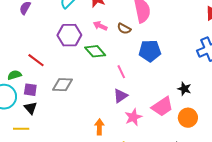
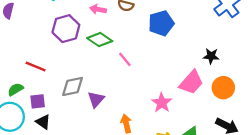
pink line: (121, 72) -> (125, 59), moved
purple triangle: (120, 96) -> (96, 99), moved

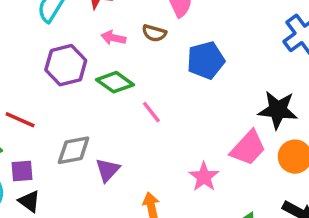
black star: (211, 56) -> (278, 110), size x1.6

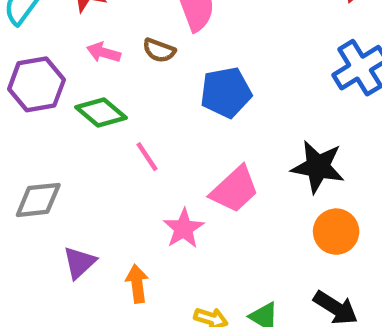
pink trapezoid: (248, 148) -> (235, 189), moved
purple triangle: (108, 170) -> (79, 263), moved
pink star: (204, 177) -> (184, 228), moved

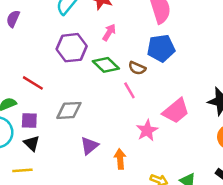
brown semicircle: (159, 50) -> (137, 68), moved
pink arrow: (104, 52) -> (109, 32), turned 102
blue pentagon: (226, 92) -> (161, 48), moved

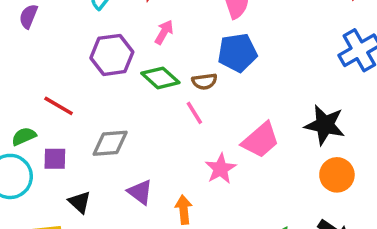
brown semicircle: (137, 68) -> (204, 81), turned -30
black triangle: (32, 143) -> (80, 202), moved
purple triangle: (89, 146) -> (140, 192), turned -42

